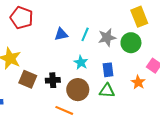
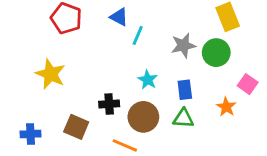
blue triangle: (61, 34) -> (119, 17), moved, turned 40
cyan line: (85, 34) -> (138, 35), moved
brown square: (28, 79) -> (76, 127), moved

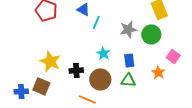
yellow star: (51, 74) -> (50, 61), moved
brown square: (76, 127) -> (41, 86), moved

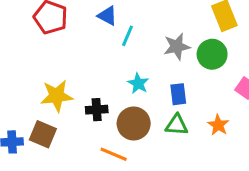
yellow star: (50, 61) -> (57, 96), turned -30
orange star: (158, 72) -> (218, 125), moved

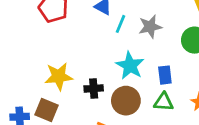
gray star: (177, 47) -> (150, 27), moved
cyan star: (138, 83) -> (130, 66), size x1.5

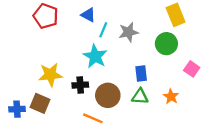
cyan star: (130, 66) -> (95, 56), moved

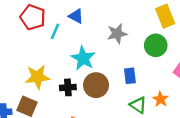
cyan line: (103, 30) -> (55, 31), moved
brown circle: (108, 95) -> (96, 85), moved
green triangle: (140, 97) -> (138, 105), moved, turned 30

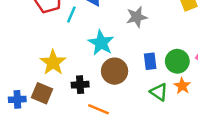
green circle: (156, 45) -> (177, 61), moved
yellow star: (37, 77) -> (53, 62), turned -30
black cross: (68, 87) -> (80, 85), moved

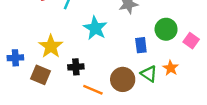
green circle: (177, 61) -> (166, 29), moved
brown circle: (115, 71) -> (123, 79), moved
blue cross: (17, 99) -> (15, 58), moved

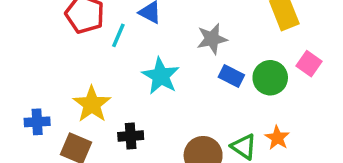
pink square: (191, 41) -> (309, 64), moved
blue rectangle: (141, 45) -> (231, 76), moved, turned -56

